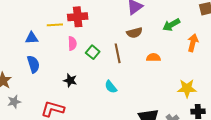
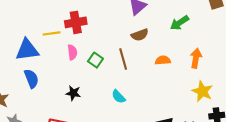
blue triangle: (32, 38) -> (27, 50), size x1.6
orange arrow: (193, 43) -> (196, 58), moved
yellow star: (187, 88) -> (202, 91), turned 30

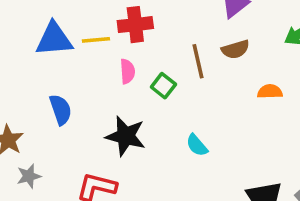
blue triangle: (27, 50) -> (54, 39), moved
brown line: (123, 59) -> (198, 61), moved
black star: (73, 93) -> (126, 136), size x1.6

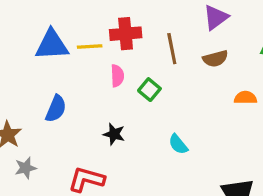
brown line: (198, 61) -> (172, 49), moved
blue semicircle: (61, 110) -> (56, 109), turned 40
black star: (126, 136) -> (114, 134), size x0.6

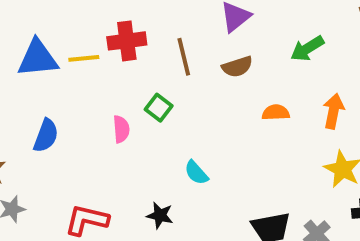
pink semicircle: (117, 76) -> (121, 129), moved
black star: (114, 134) -> (160, 215), moved

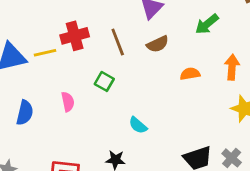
pink semicircle: (121, 129) -> (68, 102), moved

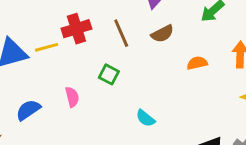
blue semicircle: (25, 113) -> (28, 110), turned -135

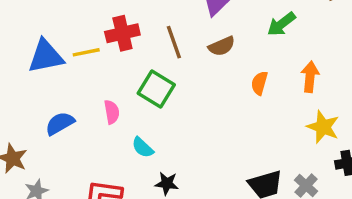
orange semicircle: (197, 63) -> (259, 83), turned -66
green square: (109, 74) -> (156, 89), size x1.5
cyan semicircle: (145, 118) -> (143, 147), moved

